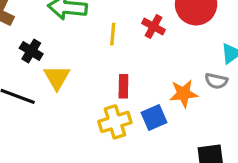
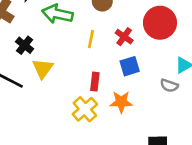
orange star: (184, 94) -> (121, 102), moved
blue square: (154, 118) -> (130, 66), moved
yellow cross: (115, 122) -> (85, 109), turned -30

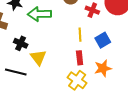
red cross: (124, 37) -> (92, 10), moved
yellow line: (91, 39) -> (80, 35), moved

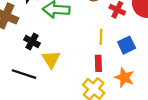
orange star: (103, 68) -> (124, 77), turned 30

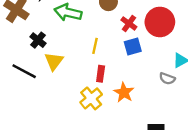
yellow line: (101, 37) -> (95, 46), moved
blue square: (127, 45) -> (133, 46), moved

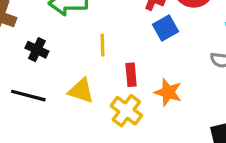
yellow line: (95, 46) -> (103, 45), moved
yellow triangle: (54, 61) -> (81, 91), moved, turned -36

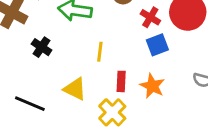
orange star: (168, 92) -> (152, 86), moved
black line: (28, 96) -> (30, 104), moved

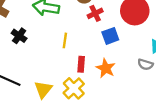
red cross: (150, 17) -> (95, 13), moved, turned 32
yellow triangle: (75, 89) -> (43, 89), moved, turned 42

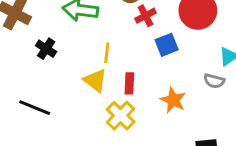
orange star: (106, 68) -> (173, 100), moved
yellow triangle: (43, 89) -> (95, 80), moved, turned -30

